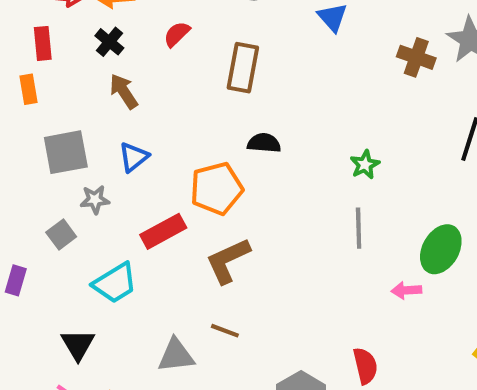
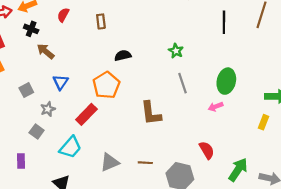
brown rectangle: (243, 68) -> (101, 21), size x0.6
gray square: (66, 152) -> (26, 90), size x0.6
brown L-shape: (228, 261) -> (151, 113), moved, turned -55
brown line: (225, 331) -> (145, 163), moved
gray triangle: (176, 355) -> (110, 162), moved

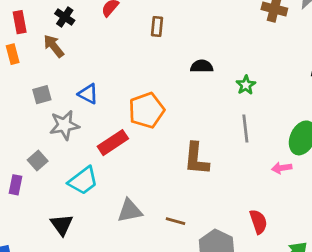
brown arrow: (46, 51) -> (54, 46), moved
black semicircle: (123, 55) -> (202, 66), moved
blue triangle: (61, 82) -> (88, 94), turned -49
gray star: (48, 109) -> (64, 125), size x1.5
gray square: (37, 131) -> (38, 161), moved

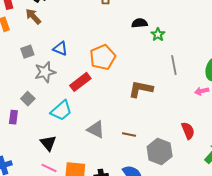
green star: (246, 85) -> (158, 35), moved
brown L-shape: (196, 159) -> (141, 89), turned 100
gray triangle: (130, 211) -> (96, 129), turned 42

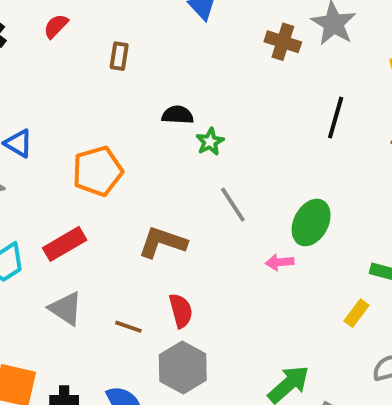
gray line: (174, 65) -> (233, 205), turned -30
red rectangle: (80, 82) -> (65, 244), moved
red semicircle: (188, 131) -> (181, 311), moved

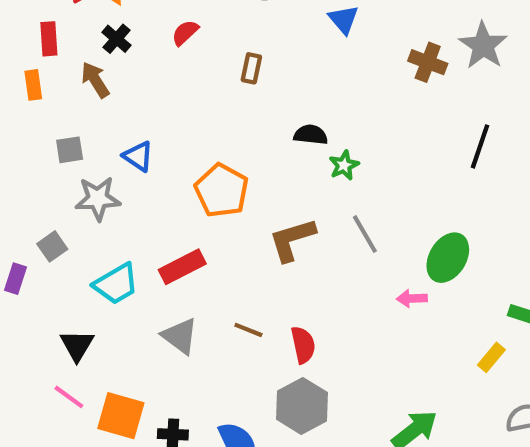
orange pentagon: (98, 171) -> (222, 191), turned -30
brown L-shape: (162, 242) -> (292, 240), moved, turned -39
brown line: (128, 327) -> (248, 330), moved

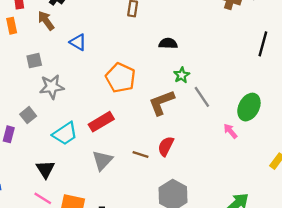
blue triangle: (138, 156) -> (78, 42), moved
green star: (344, 165) -> (182, 75), moved
pink arrow: (412, 298) -> (230, 131), turned 56
gray triangle: (180, 336) -> (102, 160), turned 40
red semicircle: (303, 345) -> (166, 146), moved, turned -138

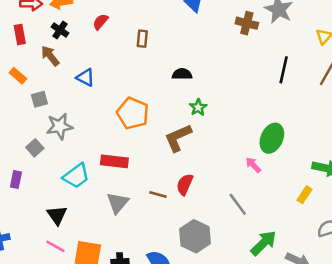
orange rectangle: (12, 26) -> (18, 76), moved, turned -35
gray line: (202, 97) -> (238, 204), moved
gray square: (28, 115) -> (35, 148), moved
red rectangle: (101, 122) -> (114, 161), turned 40

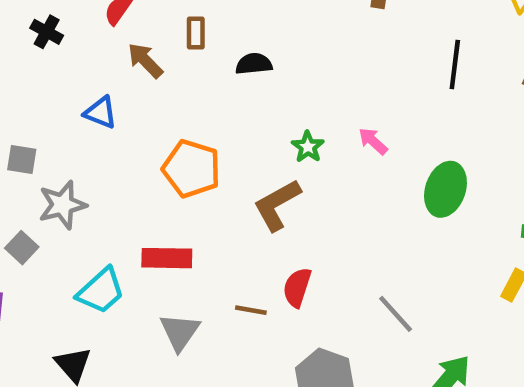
brown arrow: (50, 56) -> (145, 60), moved
black semicircle: (182, 74) -> (254, 64), moved
gray square: (39, 99) -> (22, 160), turned 30
pink arrow: (253, 165) -> (373, 141), moved

